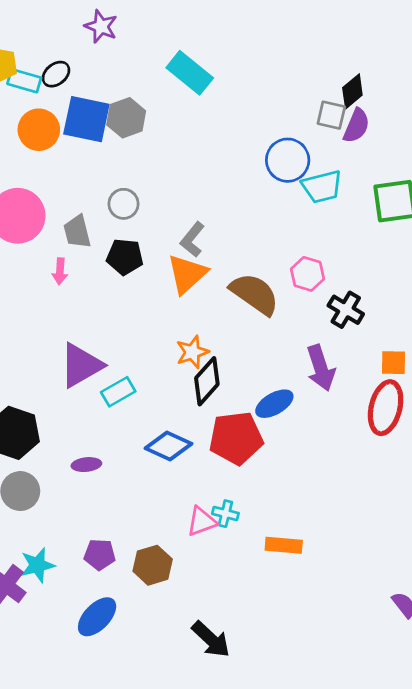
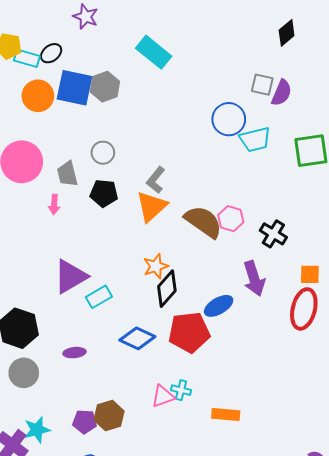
black diamond: (352, 91) -> (287, 33), moved
pink hexagon: (307, 274) -> (231, 219), moved
brown hexagon: (153, 565) -> (109, 416), moved

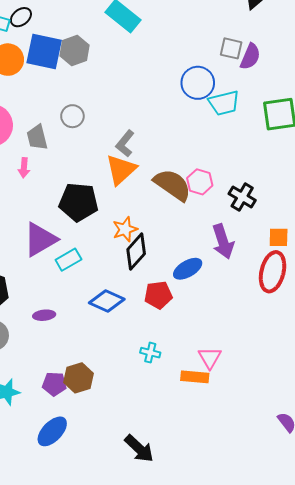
black pentagon: (104, 193) -> (79, 202), moved, size x1.4
red pentagon: (189, 332) -> (158, 295), size x0.7
pink triangle: (163, 396) -> (210, 358), moved, turned -40

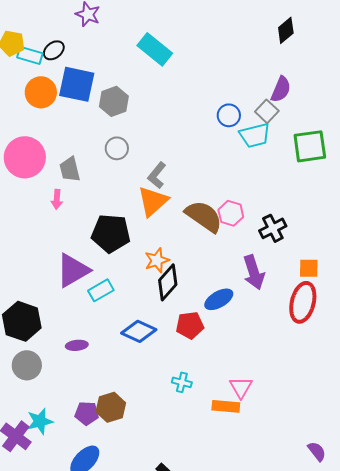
gray square: (231, 48) -> (267, 111), moved, turned 30
gray hexagon: (74, 50) -> (114, 101), moved
blue circle: (198, 83) -> (229, 115), size x0.7
gray circle: (72, 116) -> (117, 148), moved
black cross: (242, 197) -> (273, 228), turned 32

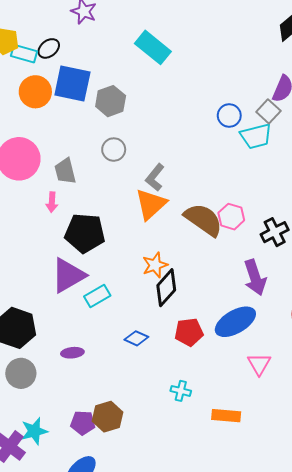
black pentagon: (111, 233) -> (85, 233), moved
blue ellipse: (219, 299) -> (235, 322), moved, size x1.4
blue diamond: (139, 331) -> (136, 338), size x0.7
pink triangle: (241, 387) -> (259, 364), moved

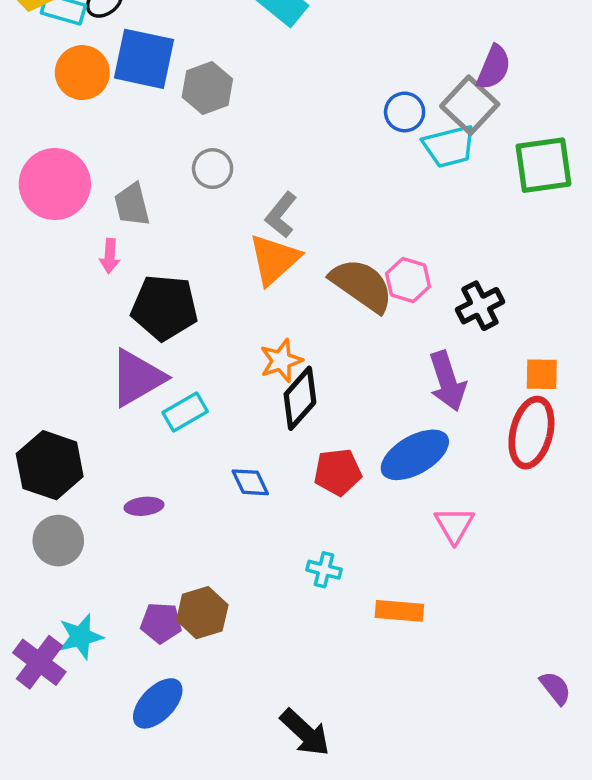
gray square: (268, 111) -> (470, 105), size x1.4
blue diamond: (136, 338) -> (250, 482), turned 40

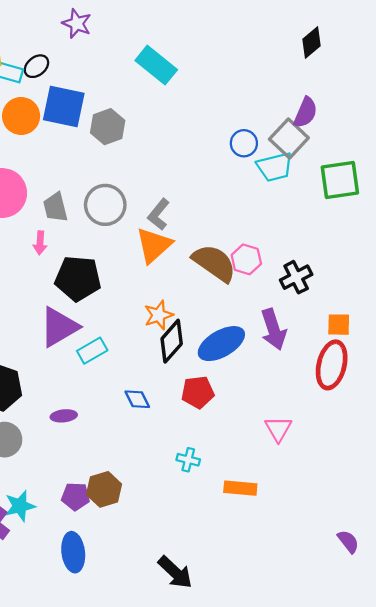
gray circle: (213, 169) -> (105, 205), moved, size x1.5
blue ellipse: (415, 455) -> (221, 344), moved
blue ellipse: (158, 703) -> (73, 552), turned -51

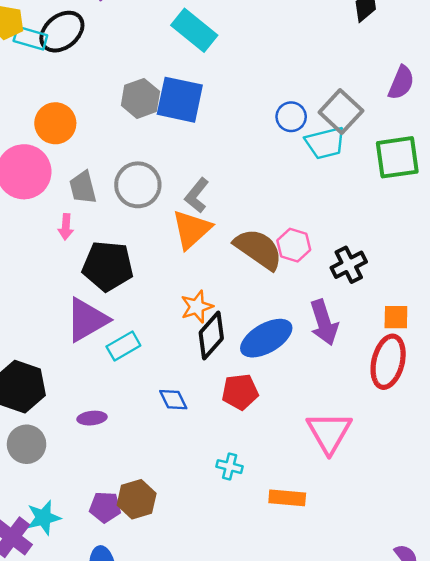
black ellipse: (36, 66) -> (62, 32), size x1.6
blue square: (64, 107) -> (180, 100), moved
purple semicircle: (306, 112) -> (401, 83), moved
orange circle: (21, 116) -> (55, 123), moved
pink triangle: (278, 429) -> (329, 432), size x1.5

